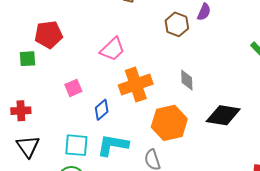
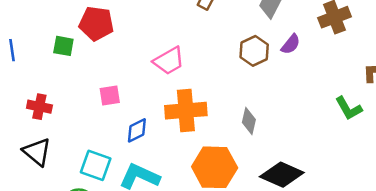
black triangle: (28, 146) -> (37, 152), turned -30

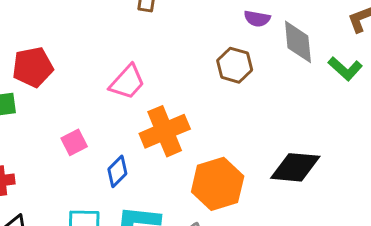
purple semicircle: (291, 44) -> (257, 19), turned 80
brown hexagon: (254, 51) -> (235, 65), moved
gray diamond: (249, 121) -> (298, 42), moved, size x1.4

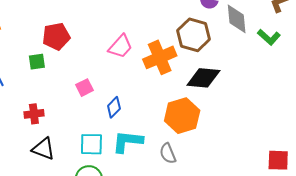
brown hexagon: (235, 65) -> (194, 35), size x1.4
orange cross: (165, 131) -> (160, 57), moved
black diamond: (295, 167) -> (203, 78), moved

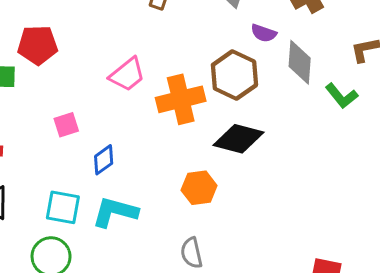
orange hexagon: (182, 116) -> (199, 188), size x0.7
gray semicircle: (168, 153) -> (191, 253), moved

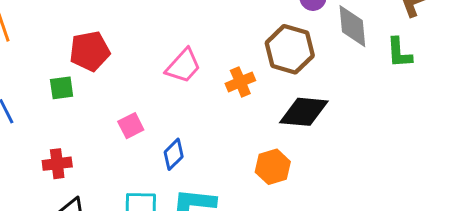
green L-shape: (341, 96) -> (399, 53), turned 44
orange cross: (181, 99) -> (240, 82), size x0.6

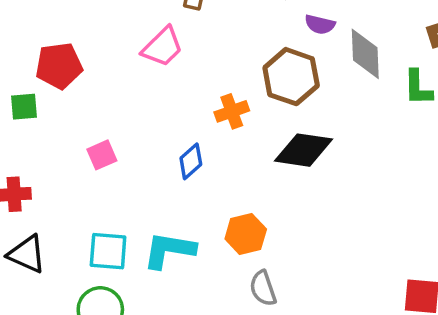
pink trapezoid: (183, 66) -> (162, 47), moved
blue diamond: (174, 154) -> (191, 161), moved
orange hexagon: (273, 167) -> (246, 234), moved

